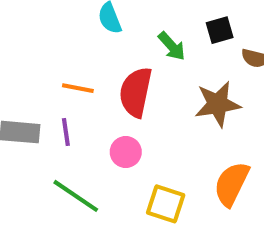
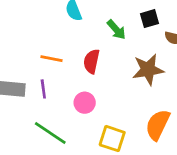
red semicircle: (136, 92) -> (92, 61), size x0.7

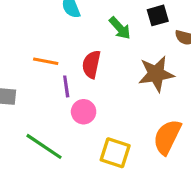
purple line: (43, 89) -> (66, 86), moved

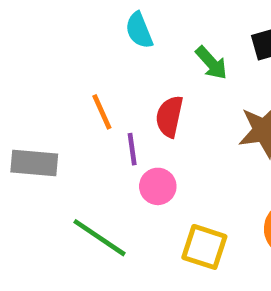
orange line: (46, 61) -> (102, 112), turned 55

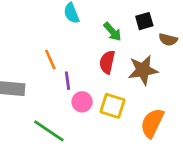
red semicircle: (169, 116) -> (107, 62), moved
yellow square: (204, 247) -> (112, 106), moved

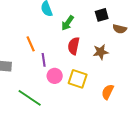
green arrow: (112, 32) -> (68, 23), moved, turned 77
brown star: (143, 70) -> (101, 52), size x0.7
orange semicircle: (152, 123) -> (108, 92), size x0.7

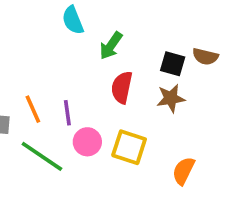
black square: (102, 15) -> (173, 64), moved, turned 32
orange line: (31, 44) -> (33, 109), moved
green line: (30, 98) -> (42, 156), moved

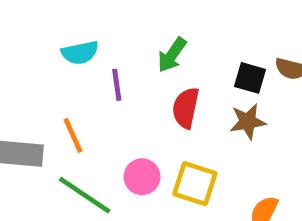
cyan semicircle: (73, 20) -> (80, 53), moved, turned -80
purple line: (67, 113) -> (117, 85), moved

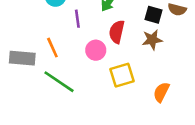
pink circle: (142, 177) -> (96, 50), moved
yellow square: (195, 184) -> (122, 75), turned -35

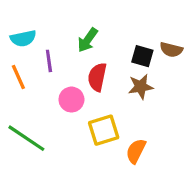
orange line: (52, 48) -> (18, 77), moved
orange semicircle: (161, 92) -> (136, 151), moved

